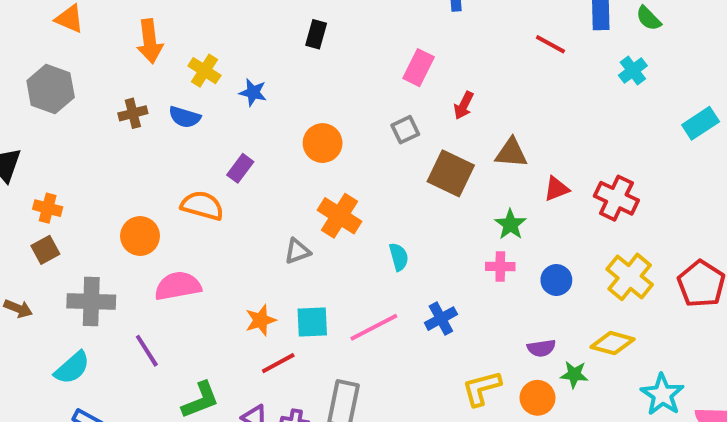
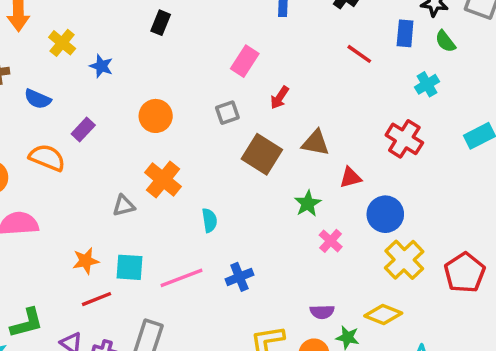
blue semicircle: (185, 117) -> (38, 99), moved
red cross: (616, 198) -> (404, 139), moved
pink cross: (500, 266) -> (331, 241), moved, turned 35
blue circle: (556, 280) -> (385, 214), moved, size x1.4

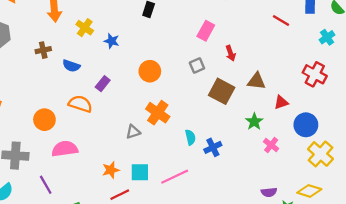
red arrow: (280, 98) -> (231, 53), turned -48
blue cross: (239, 277) -> (213, 147), moved

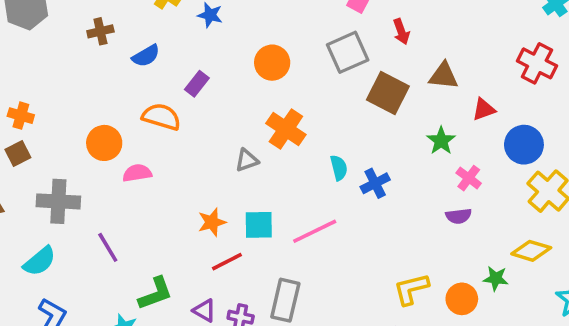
blue semicircle: (71, 66) -> (146, 56), turned -48
gray square: (197, 66) -> (348, 52), size x1.6
pink semicircle: (65, 149) -> (137, 173), moved, size x0.7
purple semicircle: (269, 192) -> (459, 216), moved

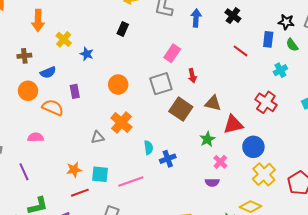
purple rectangle: (197, 84) -> (75, 91), turned -56
red triangle: (484, 109) -> (233, 124), size x1.5
orange circle: (104, 143) -> (28, 91), moved
purple line: (108, 247) -> (24, 172), moved

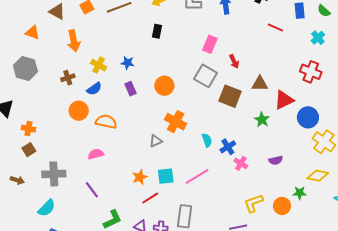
yellow cross: (64, 39) -> (99, 65), moved
gray square: (161, 84) -> (206, 76), turned -30
purple rectangle: (75, 91) -> (130, 89), moved
pink cross: (220, 162) -> (241, 163), moved

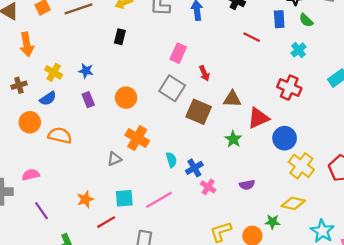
pink semicircle: (96, 154) -> (31, 175), moved
orange star: (140, 177) -> (85, 199), moved

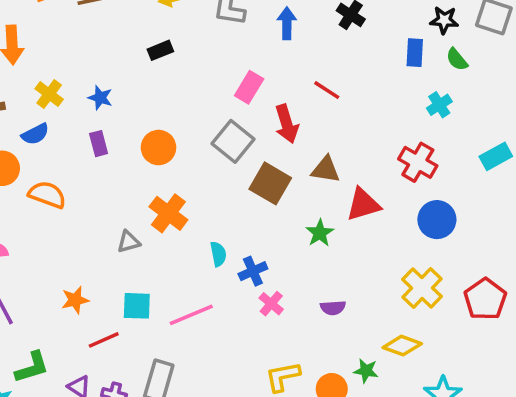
black rectangle: (120, 37) -> (160, 50), turned 48
red line: (252, 37) -> (327, 90), moved
red arrow: (204, 73) -> (287, 124), size x1.5
blue circle: (285, 138) -> (437, 220), moved

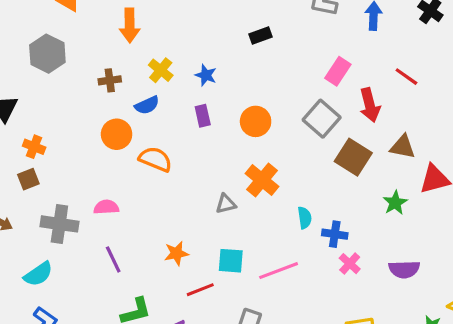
blue cross: (253, 271) -> (335, 234), turned 30
purple semicircle: (333, 308) -> (404, 269), size x1.4

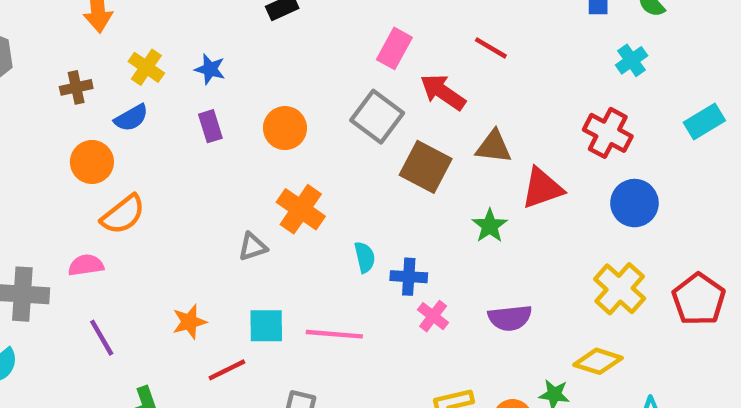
red arrow: (370, 105) -> (443, 92), turned 144
orange semicircle: (155, 159) -> (123, 215), moved, turned 124
pink line: (279, 271) -> (334, 334), turned 30

